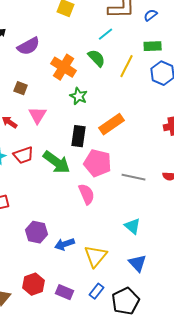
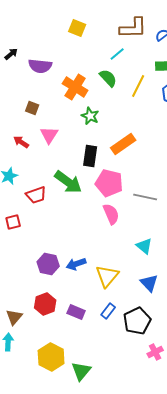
purple semicircle: (29, 46) -> (40, 66), turned 35
red trapezoid: (24, 155) -> (36, 195), moved
pink semicircle: (87, 194) -> (111, 214), moved
purple hexagon: (37, 232) -> (48, 264), moved

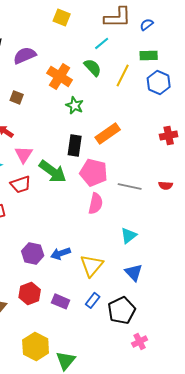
purple semicircle: (40, 66) -> (25, 55), turned 150
pink triangle: (49, 135) -> (24, 154), moved
pink semicircle: (111, 214) -> (96, 203), turned 35
cyan triangle: (144, 246) -> (129, 235), turned 42

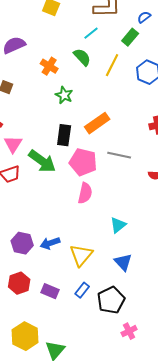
blue semicircle: (147, 24) -> (144, 17), moved
green rectangle: (149, 55) -> (130, 37), moved, turned -48
orange cross: (60, 76) -> (49, 66), size x0.7
gray line: (130, 186) -> (119, 155), moved

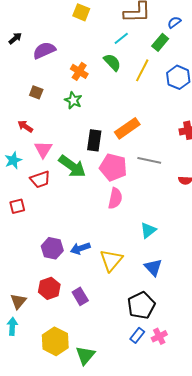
green star: (64, 95) -> (73, 100), moved
blue rectangle: (82, 290) -> (137, 335), moved
purple rectangle: (50, 291) -> (80, 296), turned 36

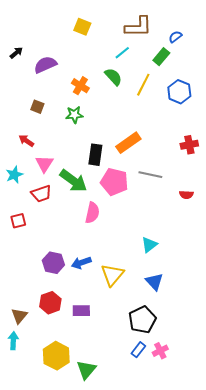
green star: (73, 100) -> (74, 115), turned -30
pink semicircle: (115, 198) -> (92, 213), moved
purple rectangle: (80, 296) -> (81, 311), turned -60

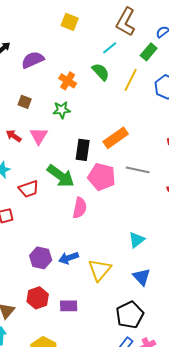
brown L-shape: (138, 27) -> (126, 22), turned 120
pink triangle: (44, 164) -> (39, 136), moved

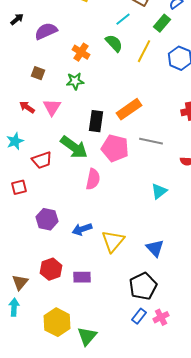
cyan triangle: (137, 240) -> (159, 191), moved
purple hexagon: (41, 258) -> (47, 219), moved

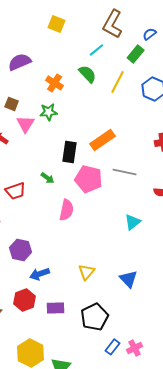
pink triangle: (52, 107) -> (26, 124), moved
green arrow: (74, 147) -> (48, 178), size x0.5
blue arrow: (82, 229) -> (40, 274), moved
yellow triangle: (113, 241) -> (87, 272), size x0.7
black pentagon: (143, 286) -> (95, 317), moved

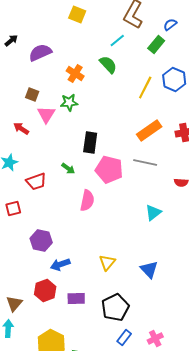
yellow line: (118, 82) -> (145, 88), moved
orange rectangle: (103, 140) -> (149, 130), moved
blue rectangle: (113, 347) -> (124, 338), moved

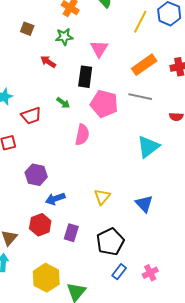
pink triangle: (46, 114) -> (99, 49), moved
red arrow: (21, 128) -> (48, 62), moved
cyan triangle: (153, 212) -> (148, 147), size x1.4
purple rectangle: (76, 298) -> (71, 233), turned -72

